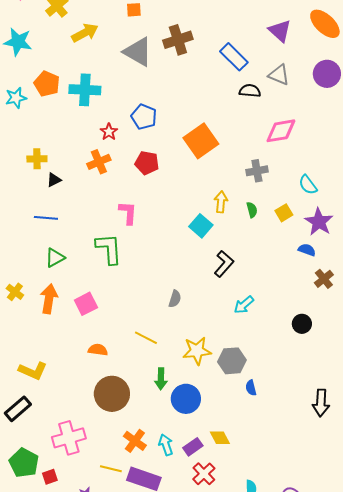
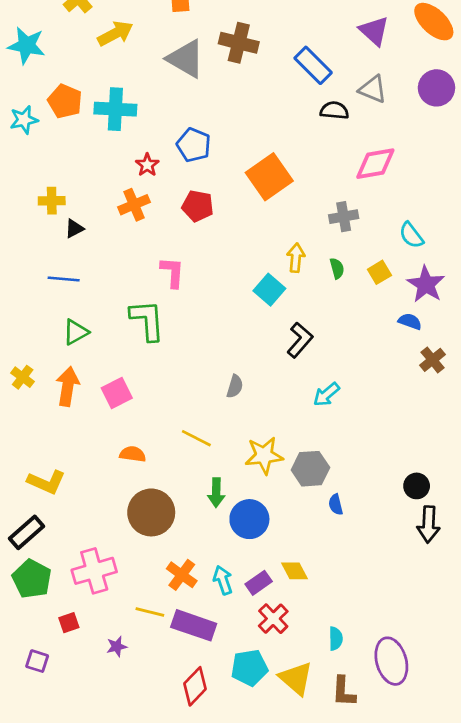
brown cross: (178, 40) -> (239, 43), turned 32
black circle: (302, 324) -> (417, 486), moved
green pentagon: (24, 463) -> (32, 579), moved

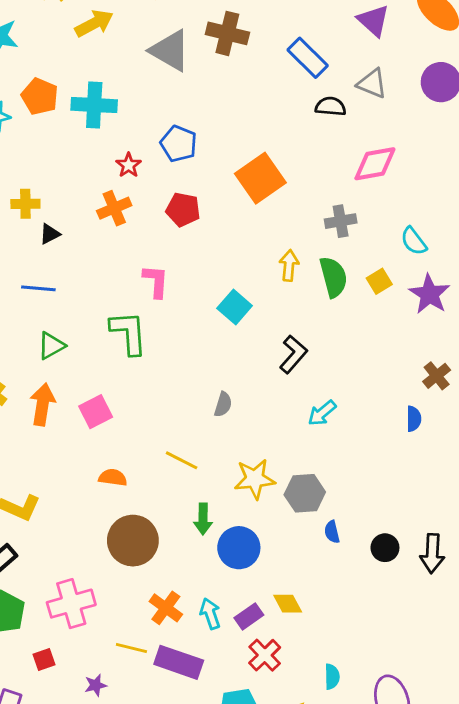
green semicircle: (337, 268) -> (333, 277), size x1.8
cyan square: (269, 290) -> (235, 307), moved
blue semicircle: (410, 321) -> (414, 419), moved, turned 70
black circle: (417, 486) -> (385, 548), moved

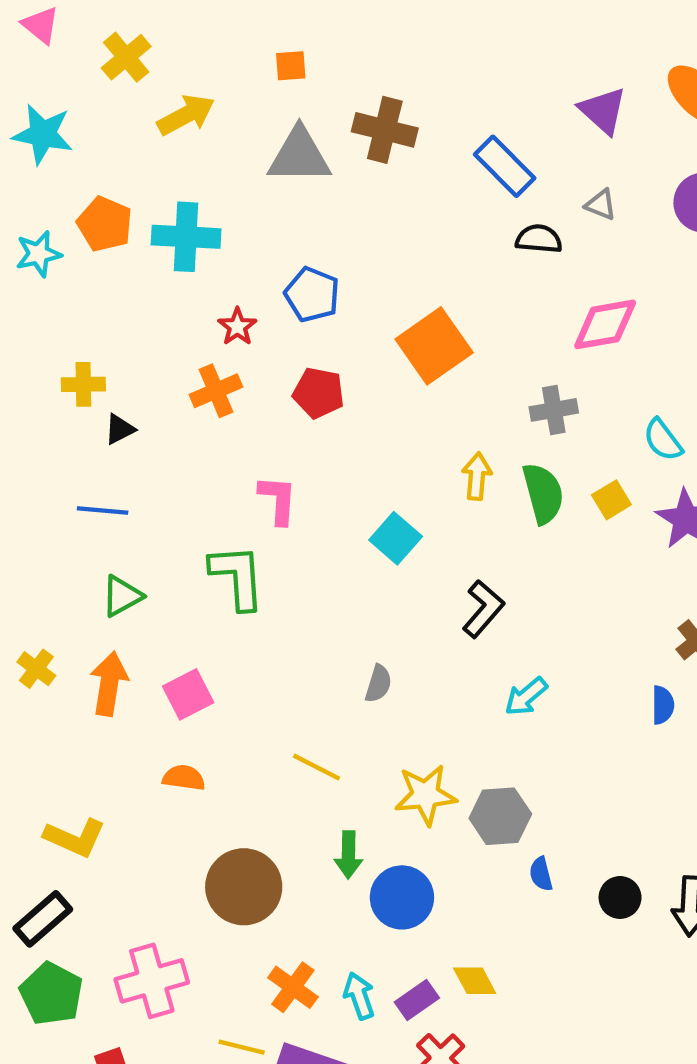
gray triangle: (170, 51) -> (299, 156), turned -30
gray triangle: (372, 84) -> (601, 205), size x0.7
orange semicircle: (113, 477) -> (184, 778), moved

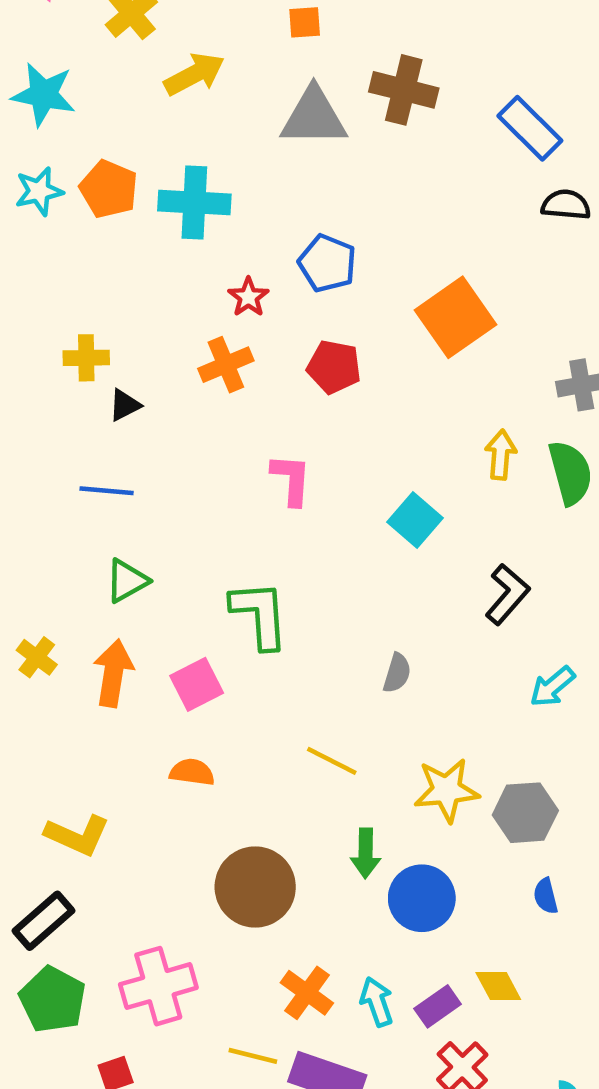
cyan star: (38, 254) -> (39, 191), moved
green L-shape: (237, 577) -> (260, 615), moved
blue semicircle: (541, 874) -> (546, 896), moved

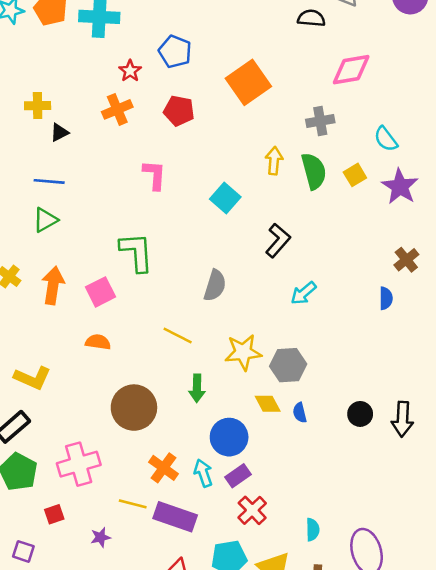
green triangle: (127, 581) -> (45, 220), moved
gray semicircle: (397, 673) -> (215, 285), size x1.4
blue circle: (422, 898) -> (229, 437), moved
yellow diamond: (498, 986) -> (268, 404), moved

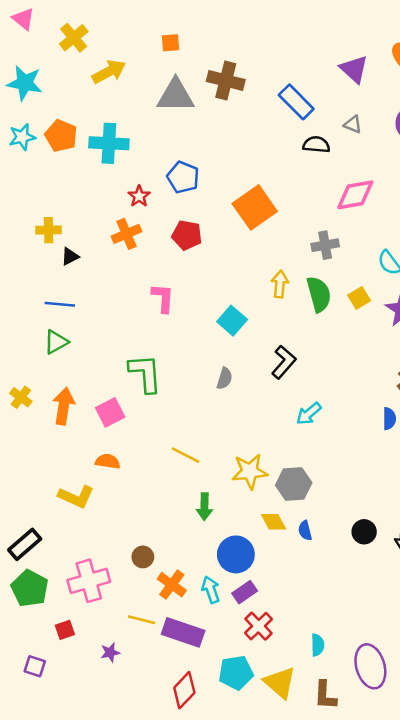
gray semicircle: (215, 285) -> (225, 378), moved, size x0.7
yellow L-shape: (32, 378) -> (76, 497), moved
brown circle: (134, 408) -> (143, 557), moved, size x0.5

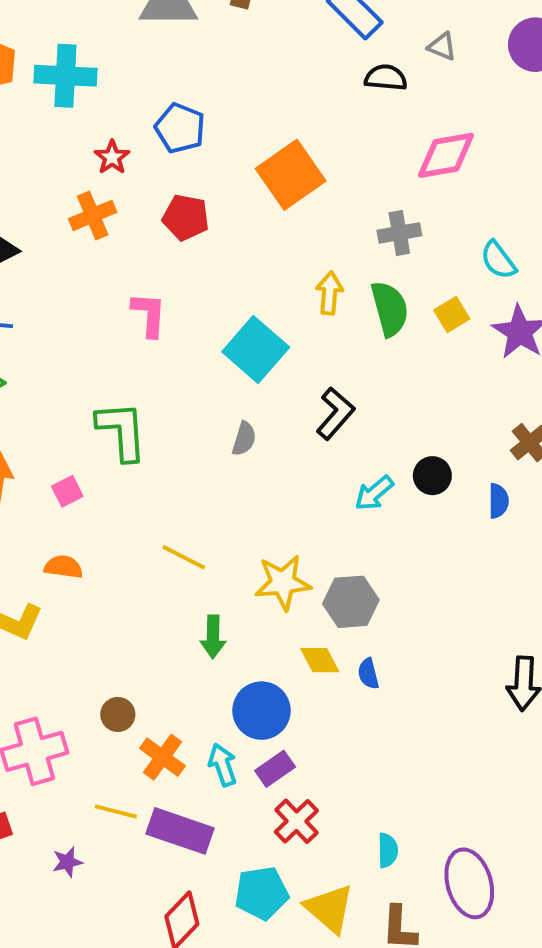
cyan square: (232, 321) -> (256, 349), size x1.4
pink square: (110, 412) -> (67, 491), size x0.7
black circle: (364, 532) -> (432, 476), moved

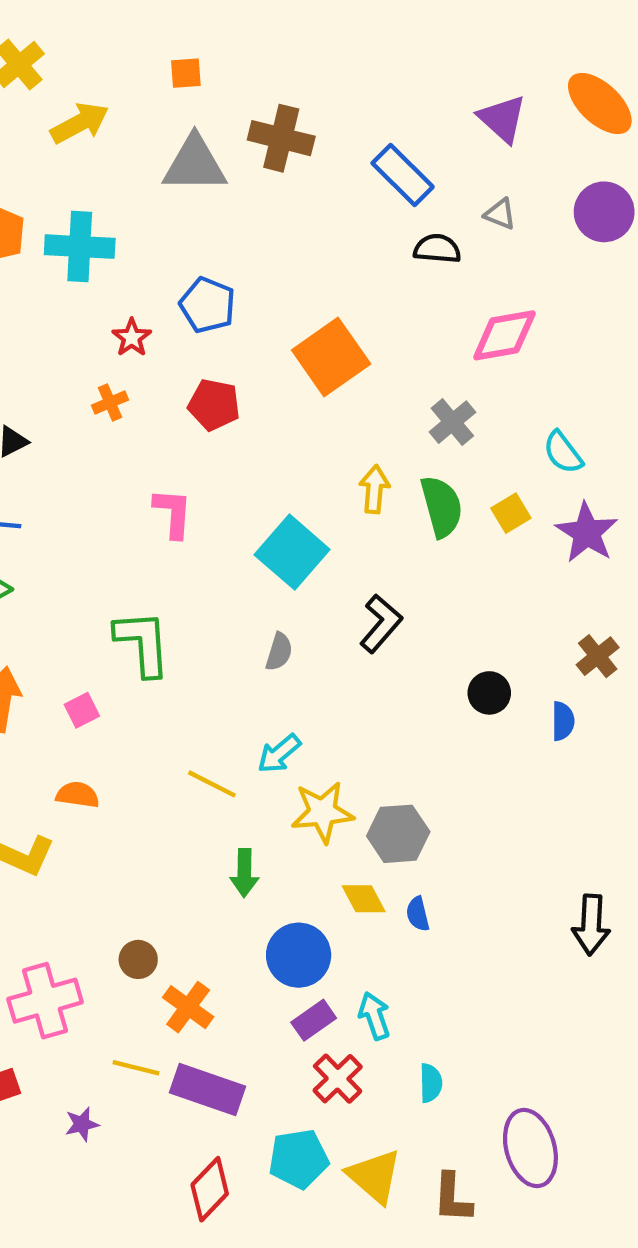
orange cross: (93, 215) -> (110, 403), size x0.7
gray cross: (399, 233) -> (452, 422), turned -30
cyan arrow: (374, 493) -> (279, 754), moved
cyan arrow: (223, 765) -> (374, 1016), moved
cyan semicircle: (388, 850) -> (431, 1083), moved

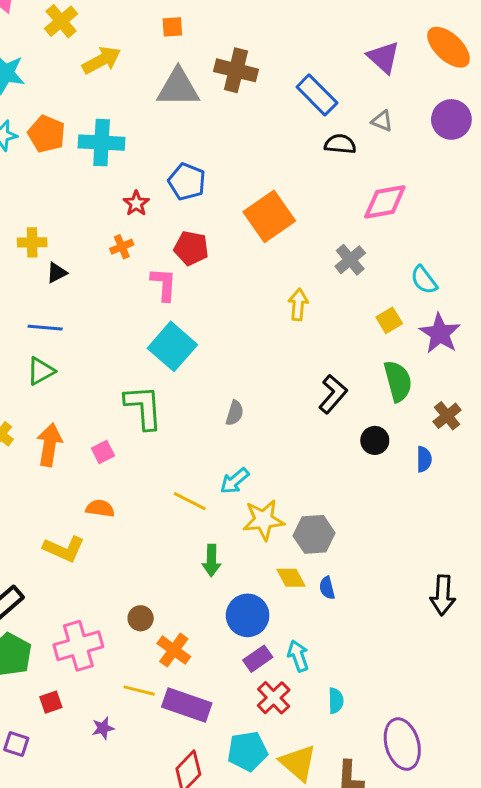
green semicircle: (442, 507) -> (398, 381), moved
pink L-shape: (173, 513) -> (164, 284), moved
cyan square: (292, 552) -> (172, 346), moved
black L-shape: (381, 624) -> (333, 394), moved

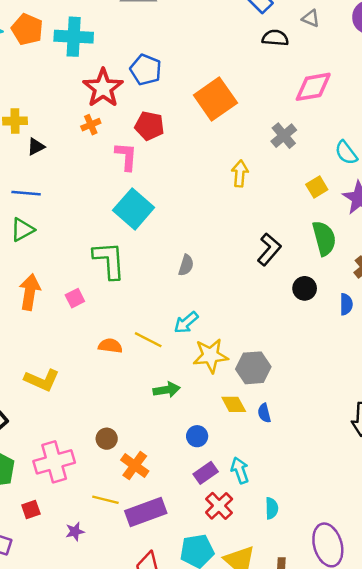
red star: (136, 203) -> (103, 88), size x1.8
orange semicircle: (100, 508) -> (110, 346), moved
green arrow: (211, 560) -> (167, 390), turned -100
blue circle: (248, 615) -> (197, 436), size x0.6
purple rectangle: (187, 705) -> (146, 512), turned -39

